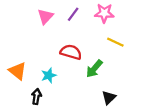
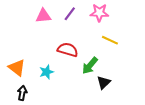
pink triangle: (45, 16) -> (43, 16), turned 42
black arrow: (36, 97) -> (22, 93), moved
black triangle: (109, 98) -> (104, 82), moved

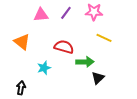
green arrow: (90, 66) -> (85, 62), turned -132
orange triangle: (17, 68) -> (22, 42), moved

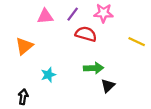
yellow line: (104, 38) -> (137, 42), moved
orange triangle: (22, 42) -> (24, 46), turned 42
red semicircle: (64, 47) -> (86, 34), moved

